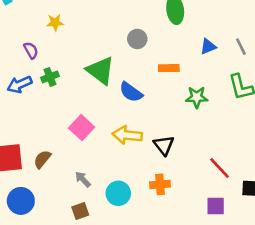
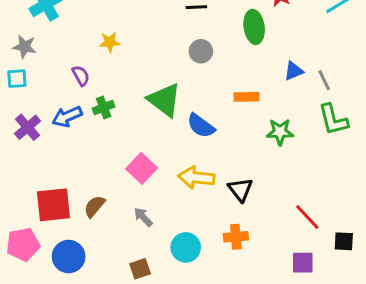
gray circle: (137, 39) -> (201, 51), moved
gray line: (241, 47) -> (324, 80), moved
gray arrow: (83, 179) -> (143, 217), moved

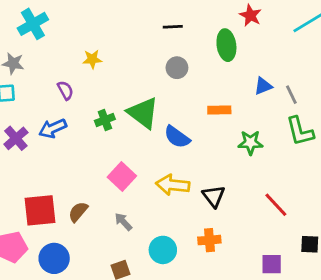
green cross: (104, 108) -> (105, 120), moved
red line: (307, 217) -> (276, 205), moved

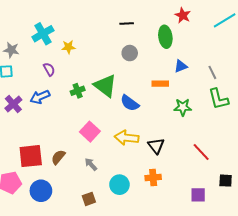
cyan cross: (33, 24) -> (43, 34), moved
blue triangle: (263, 86) -> (181, 66), moved

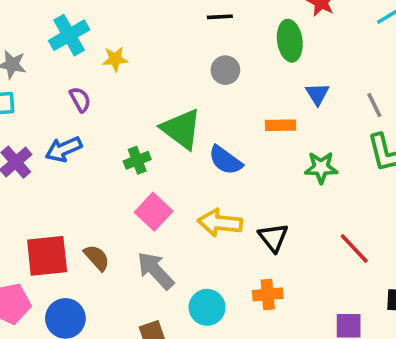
blue triangle: (181, 66) -> (317, 94), turned -40
green cross: (78, 91) -> (137, 160), moved
brown semicircle: (58, 157) -> (97, 258), turned 98
gray arrow: (91, 164) -> (156, 271), size x1.6

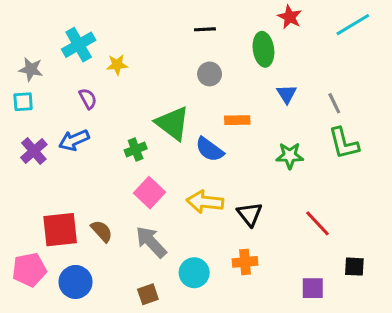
orange rectangle: (281, 125) -> (237, 120), moved

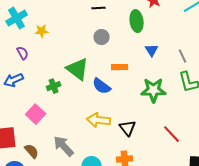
green star: (290, 156) -> (154, 90), size x1.4
pink square: (149, 193) -> (36, 114), moved
brown semicircle: (102, 231) -> (32, 151), moved

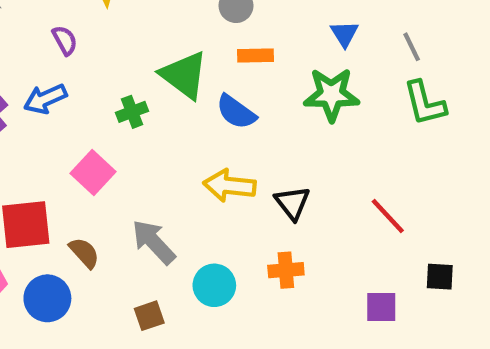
orange rectangle: (120, 67) -> (256, 55), moved
green star: (154, 90) -> (331, 95), moved

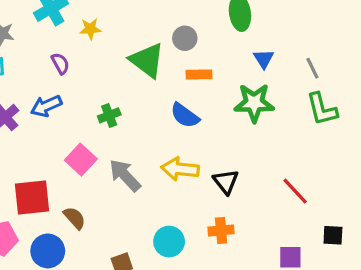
green triangle: (184, 75) -> (147, 60), moved
gray arrow: (154, 242) -> (125, 175), moved

